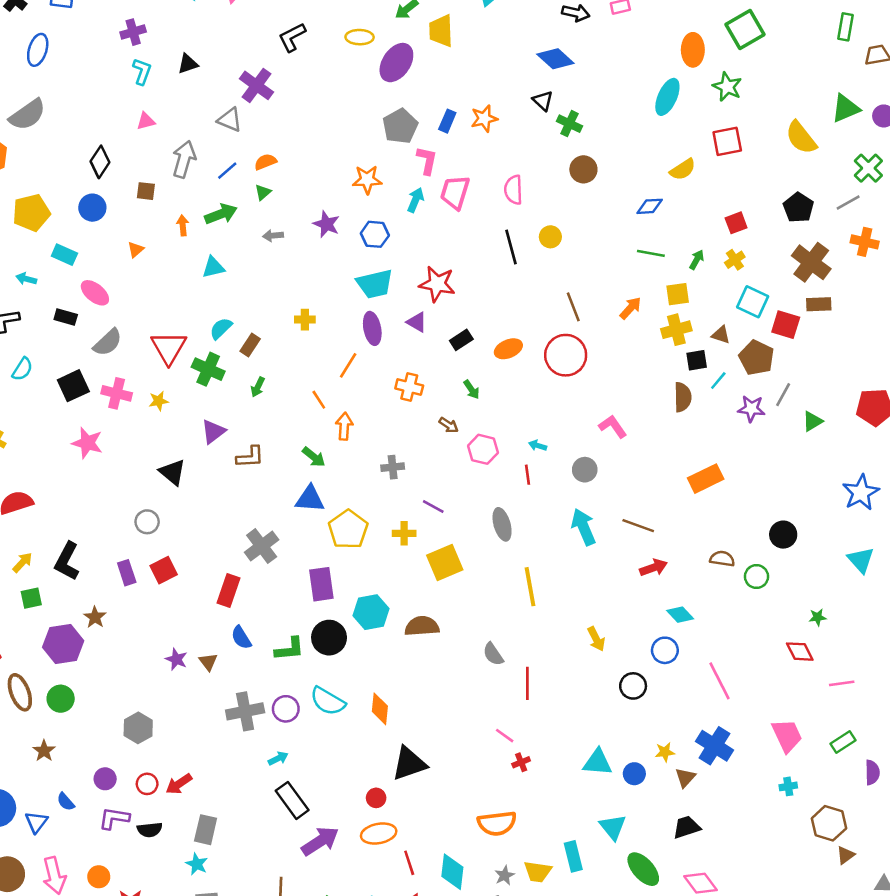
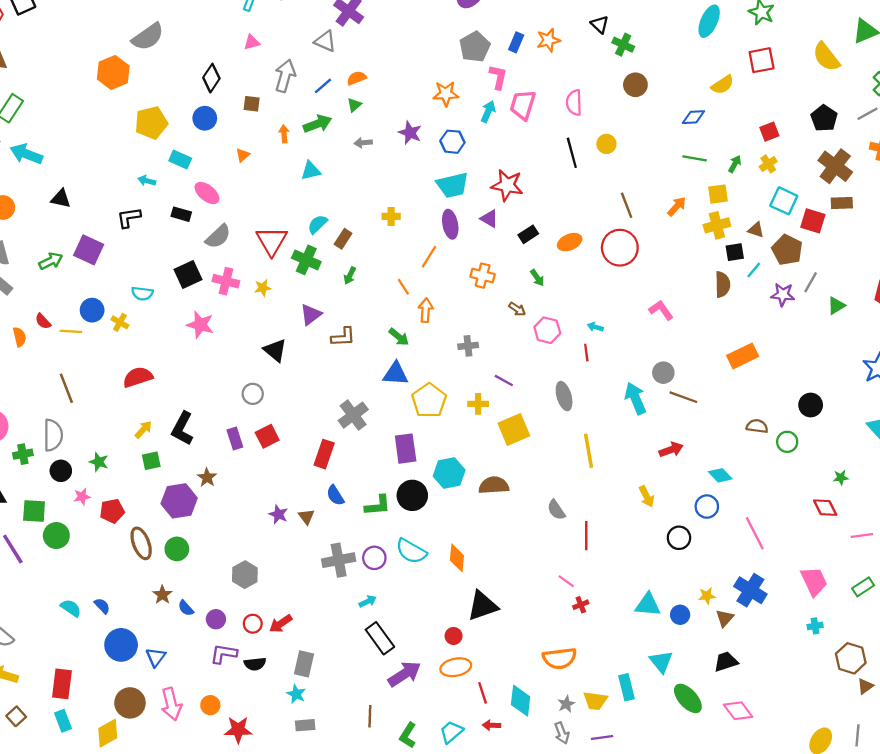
cyan semicircle: (22, 369) -> (142, 293), moved, turned 65
gray circle: (585, 470) -> (663, 373), moved
red arrow: (653, 568) -> (671, 450), moved
blue semicircle: (66, 802) -> (186, 608), moved

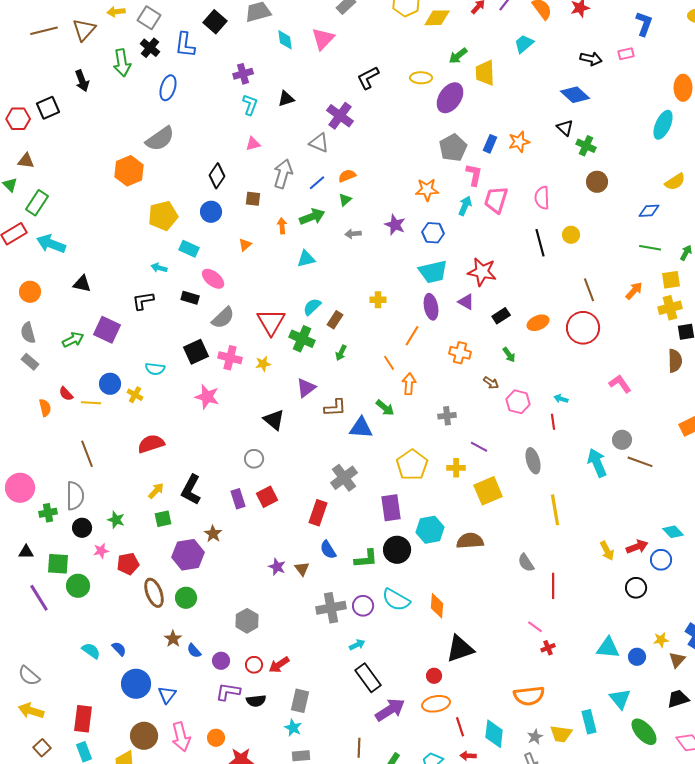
blue triangle: (396, 374) -> (361, 428), moved
red arrow: (671, 450) -> (637, 547), moved

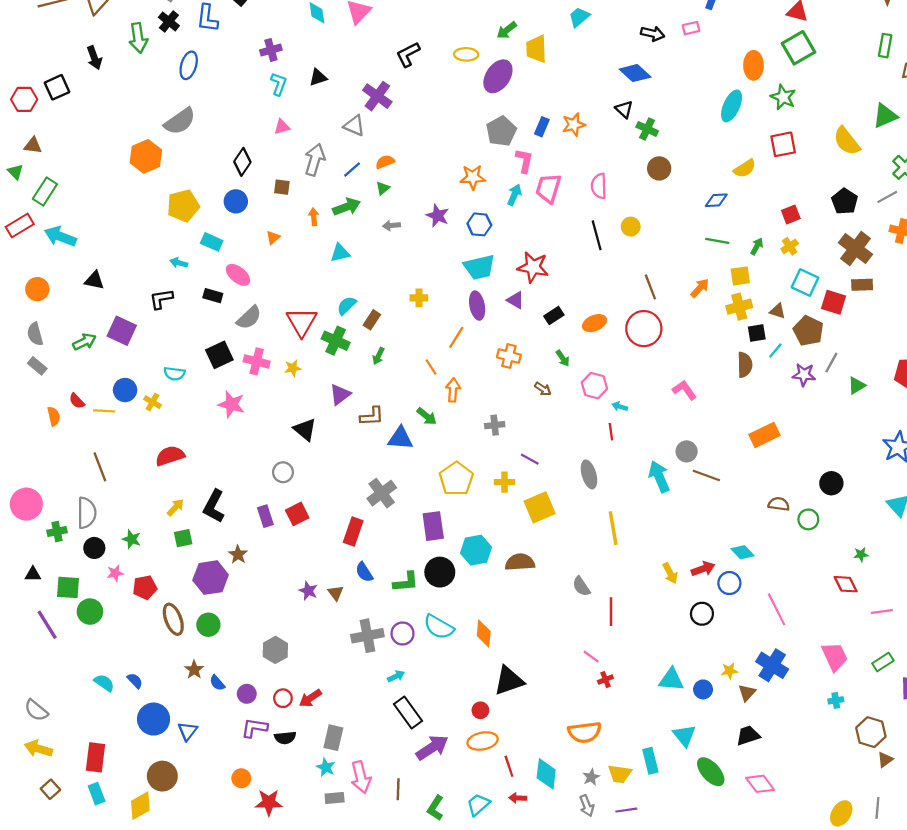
pink hexagon: (518, 402) -> (594, 386), moved
pink arrow: (181, 737) -> (361, 777), moved

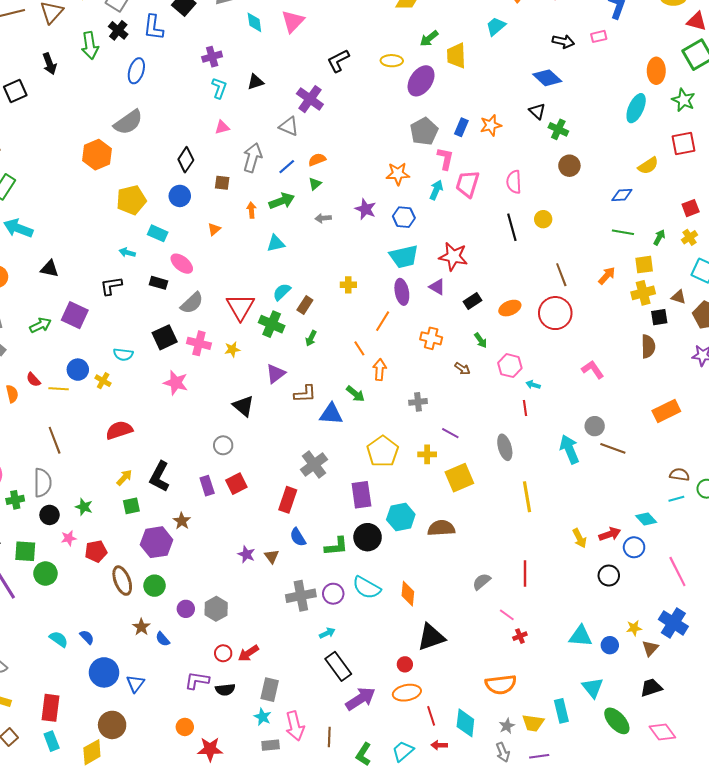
cyan line: (775, 351) -> (676, 499), moved, turned 35
gray semicircle: (581, 586) -> (482, 582), moved, turned 84
purple circle: (247, 694) -> (186, 609), moved

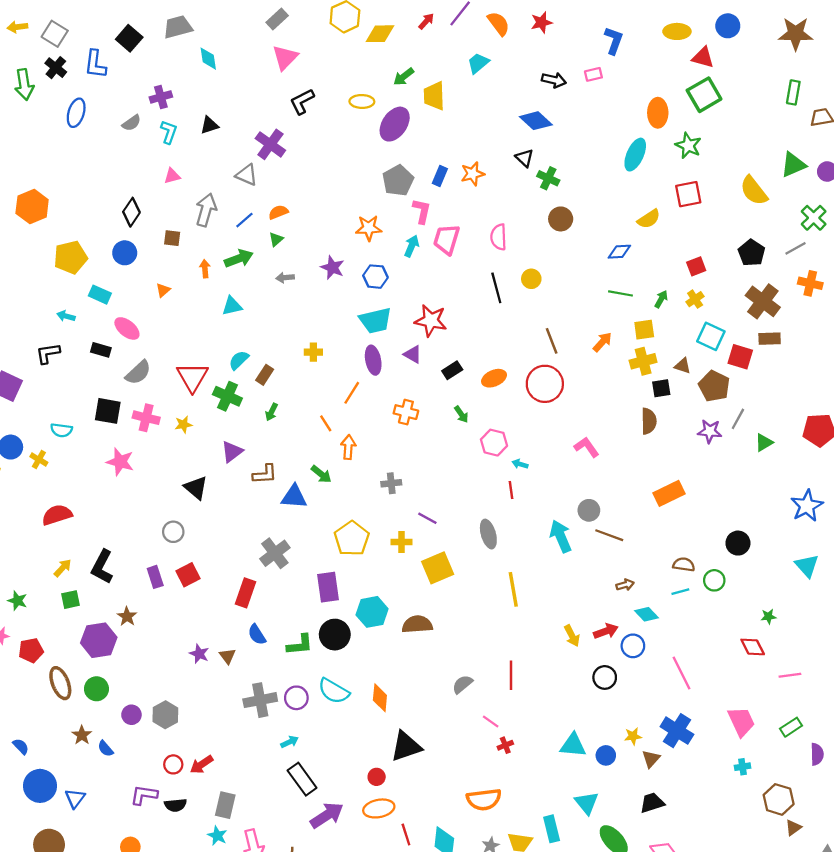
pink triangle: (293, 21) -> (285, 57), moved
gray semicircle: (128, 122) -> (131, 123), moved, size x0.6
black square: (165, 337) -> (108, 411), turned 35
brown arrow: (462, 369) -> (625, 585), moved, turned -49

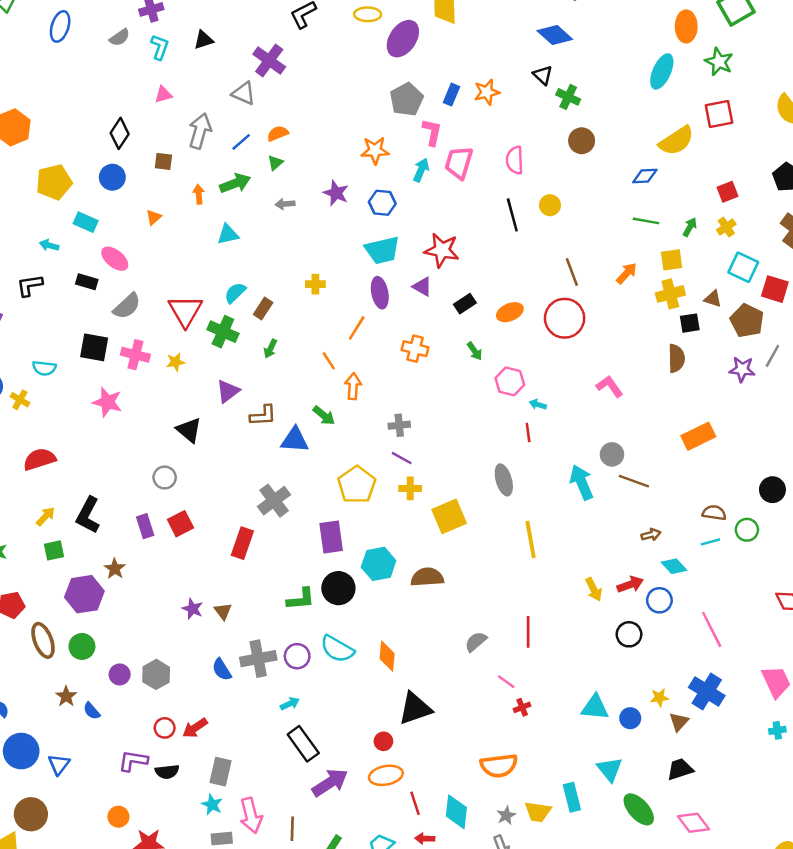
yellow semicircle: (649, 219) -> (676, 141), size x1.4
purple line: (427, 518) -> (402, 458), moved
blue semicircle: (257, 635) -> (222, 670), moved

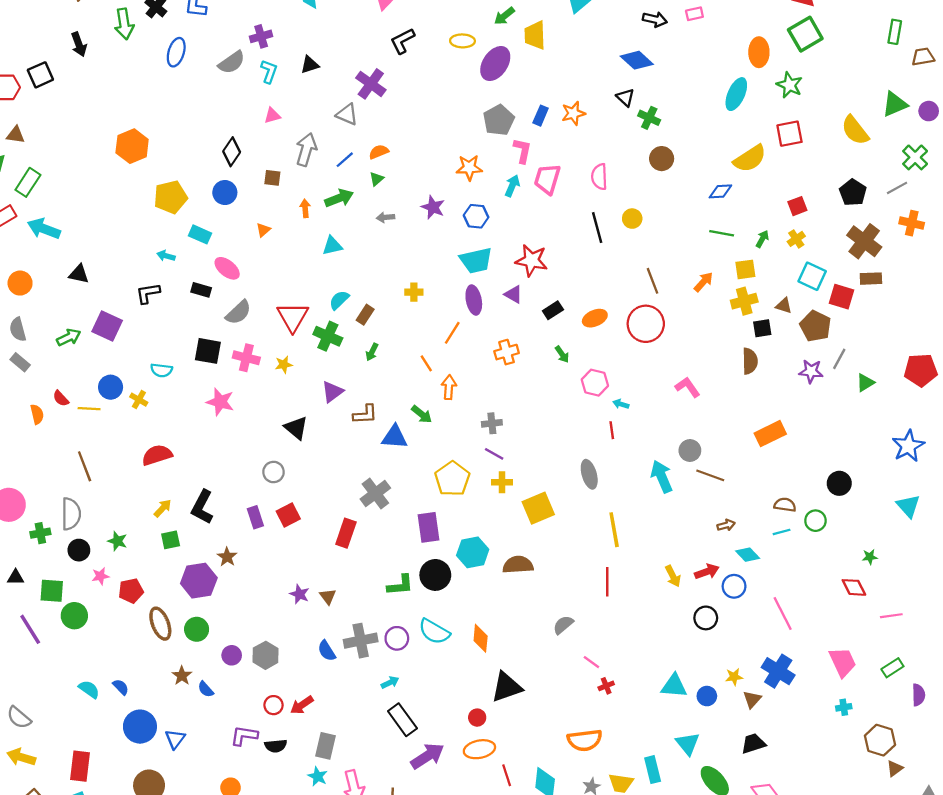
gray semicircle: (120, 37) -> (232, 62), size x1.4
orange cross: (415, 349) -> (507, 352), turned -30
red line: (528, 632) -> (607, 582), moved

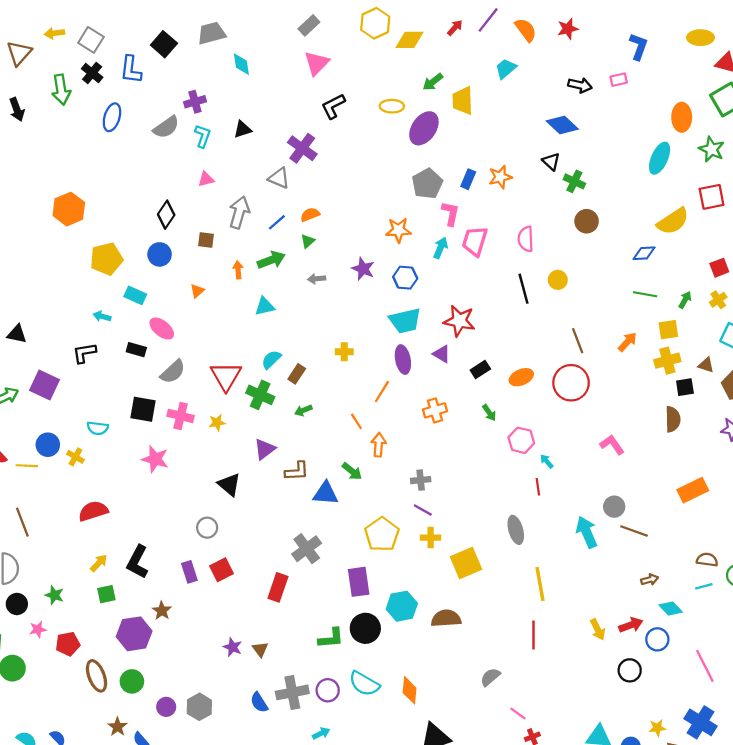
green arrow: (372, 352) -> (303, 410), turned 42
cyan arrow: (621, 404) -> (547, 461), turned 32

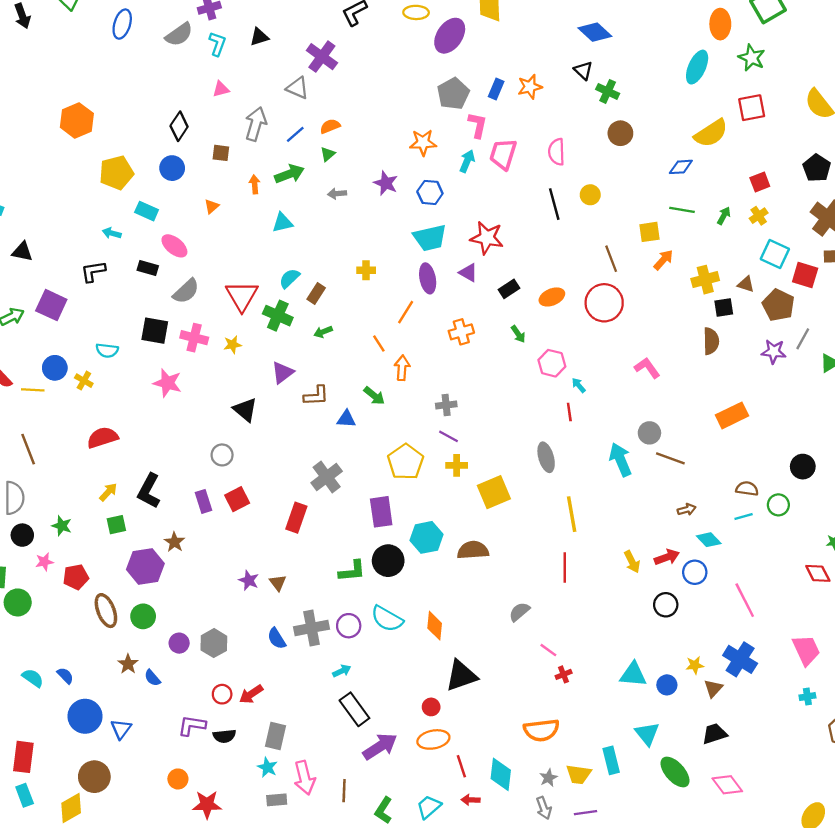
yellow square: (668, 330) -> (649, 232), moved
blue triangle: (325, 493) -> (346, 419), size x0.7

